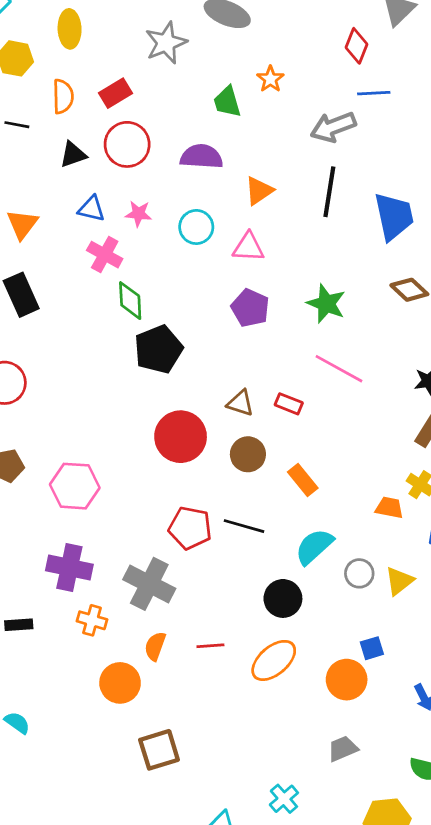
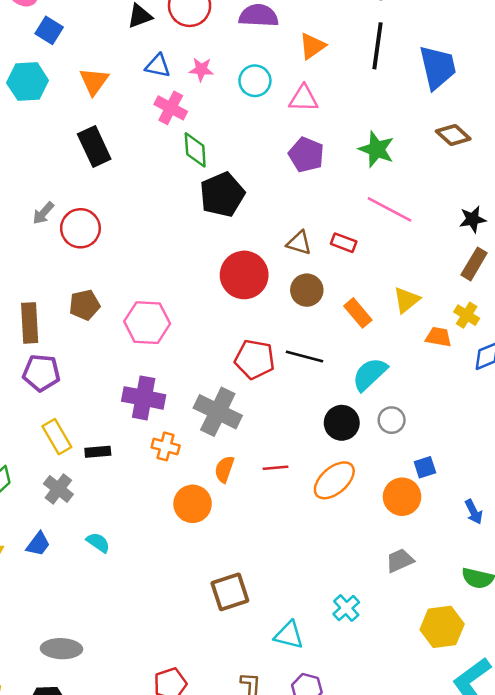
gray circle: (359, 573) -> (392, 420), moved
yellow triangle: (399, 581) -> (406, 300), moved
brown square: (159, 750) -> (230, 592), moved

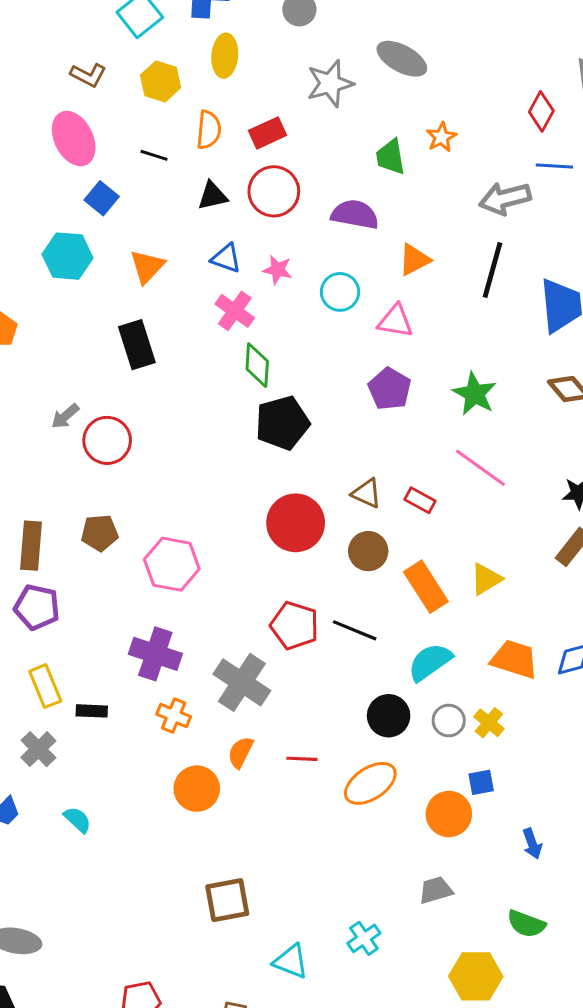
orange rectangle: (358, 313) -> (426, 587), size x1.4
yellow cross: (467, 315) -> (489, 723), moved
orange trapezoid: (439, 337) -> (514, 659), moved, size x1.5

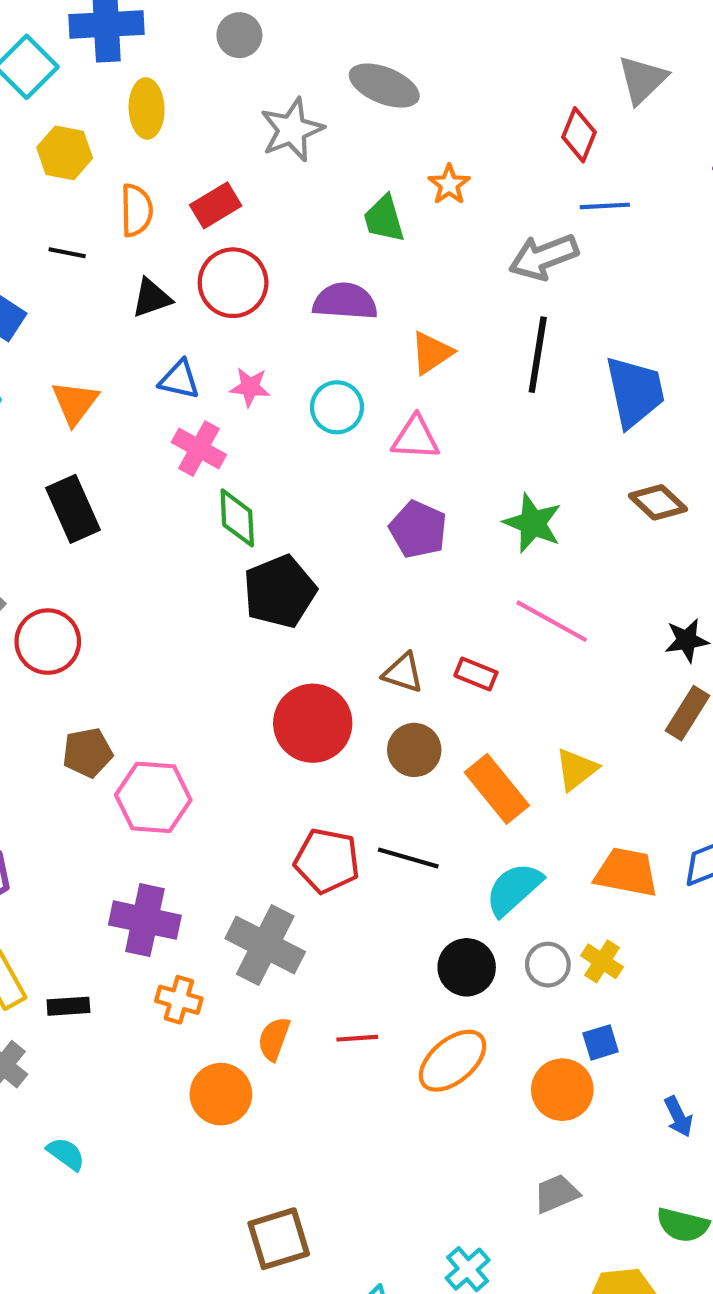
brown pentagon: (100, 533) -> (87, 753), moved

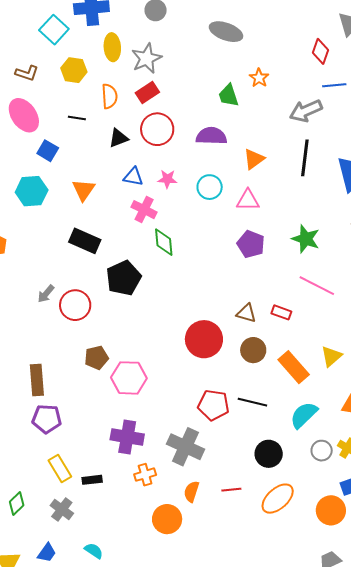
gray star: (292, 130) -> (147, 58), moved
black rectangle: (73, 509) -> (85, 241), turned -40
black pentagon: (280, 592) -> (124, 278), moved
black circle: (467, 967) -> (269, 454), moved
orange cross: (179, 1000) -> (145, 475), turned -30

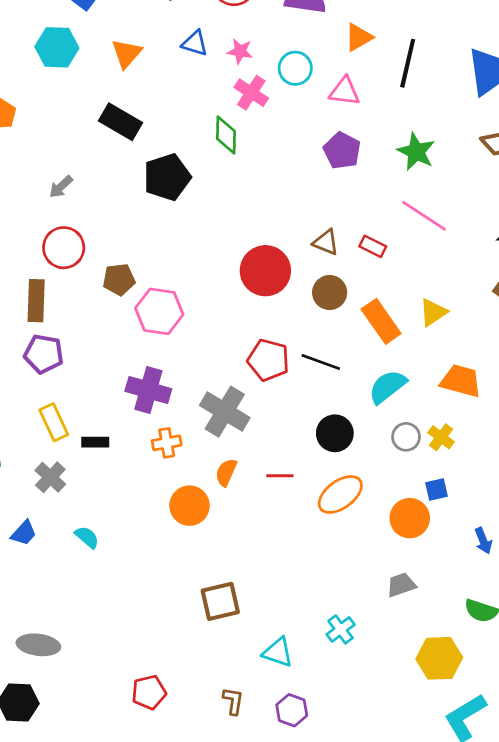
black line: (305, 158) -> (408, 63), moved
pink cross: (144, 210) -> (251, 93), moved
red circle: (75, 305) -> (64, 248), moved

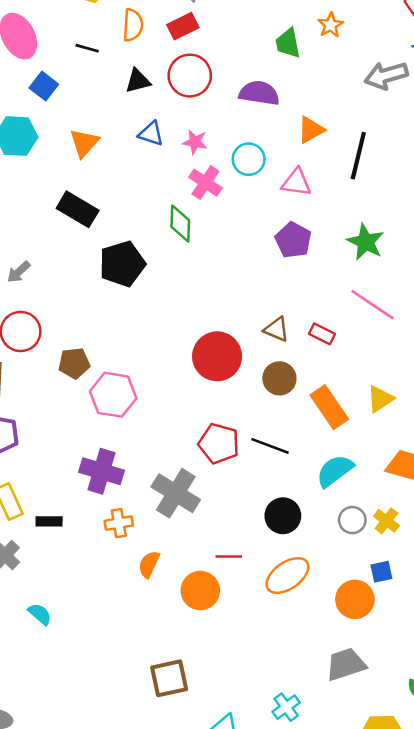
orange semicircle: (226, 472) -> (149, 564), moved
orange circle: (190, 506) -> (200, 591), moved
gray trapezoid: (401, 585) -> (346, 664), size x1.4

